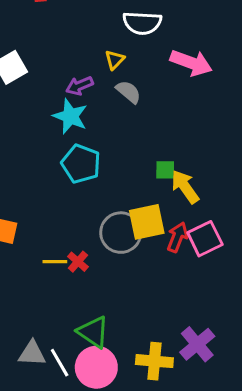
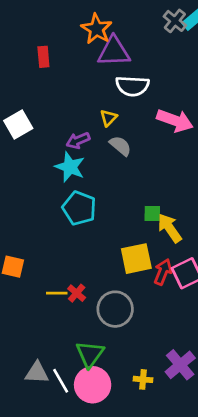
gray circle: (121, 233) -> (115, 309), moved
green triangle: (93, 332) -> (90, 354), turned 32
yellow cross: (154, 361) -> (143, 379), size x0.6

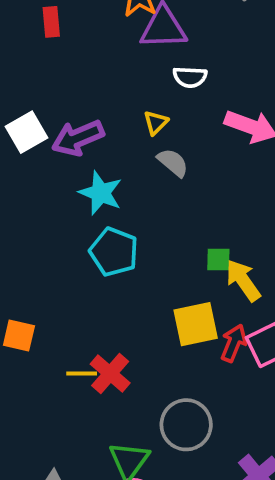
red rectangle: (43, 57) -> (51, 22), moved
white semicircle: (132, 86) -> (190, 77), size x0.7
purple arrow: (78, 140) -> (78, 138), moved, size x1.5
red cross: (77, 293) -> (110, 373), size x1.5
gray circle: (115, 309) -> (186, 425), moved

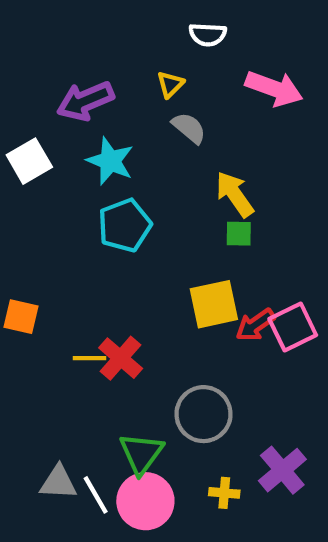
white square: (27, 132) -> (29, 161), moved
cyan pentagon: (114, 252) -> (125, 225), turned 30
yellow arrow: (243, 280) -> (235, 194), moved
red arrow: (234, 343) -> (255, 325), turned -147

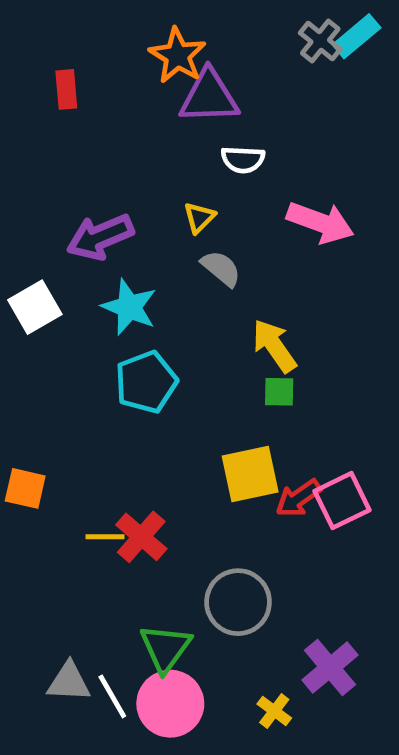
yellow cross: (224, 493) -> (274, 711), moved, turned 32

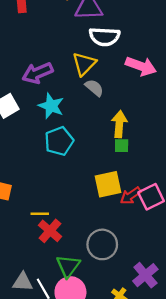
white semicircle: (243, 160) -> (105, 37), size x1.5
yellow triangle: (199, 218) -> (84, 64), size x1.6
yellow arrow: (274, 346) -> (119, 124), turned 40
red cross: (141, 537) -> (50, 231), moved

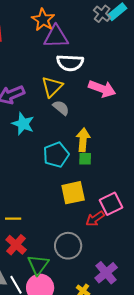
cyan pentagon: (59, 141) -> (56, 155), moved
red arrow: (131, 196) -> (95, 219), moved
red cross: (50, 231) -> (16, 245), moved

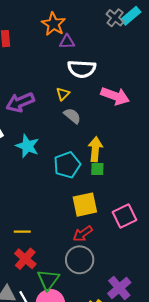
purple triangle: (56, 37) -> (67, 42), size x0.6
yellow triangle: (52, 87) -> (63, 94), size x0.6
cyan star: (23, 124) -> (27, 146), moved
red arrow: (95, 219) -> (83, 234), moved

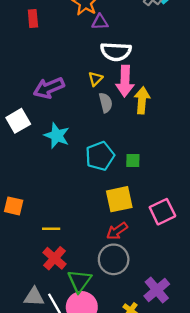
pink arrow: (115, 96) -> (125, 81), moved, turned 72
gray semicircle: (72, 116) -> (106, 103), turned 36
yellow arrow: (95, 149) -> (142, 100), moved

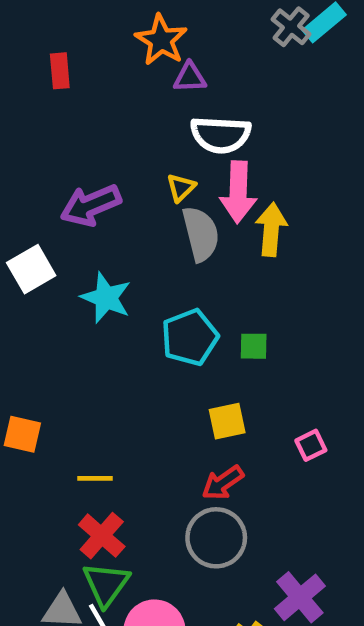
gray semicircle: (106, 103) -> (201, 234), size x1.4
yellow square: (119, 199) -> (227, 421), size x0.7
pink square: (162, 212) -> (311, 445), size x0.6
green triangle: (80, 281) -> (106, 584), moved

